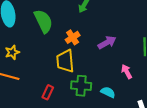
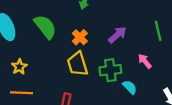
green cross: (81, 86) -> (110, 70), moved
cyan semicircle: (108, 92) -> (130, 87), turned 32

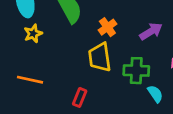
yellow star: (19, 67) -> (33, 33), moved

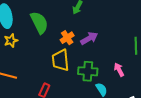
purple arrow: (151, 31) -> (89, 38), moved

